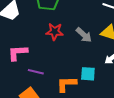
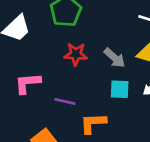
purple line: (36, 72) -> (65, 101), moved
cyan square: (88, 74) -> (120, 89), moved

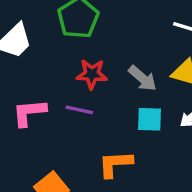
purple line: (65, 101) -> (79, 110), moved

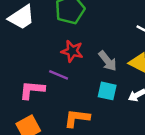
pink L-shape: (29, 113) -> (32, 90), moved

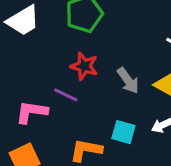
cyan square: (107, 91) -> (123, 132), moved

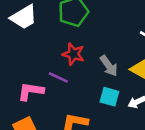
cyan square: (123, 132) -> (109, 97), moved

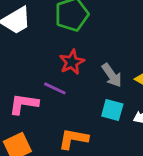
red star: (73, 54) -> (72, 62), turned 30

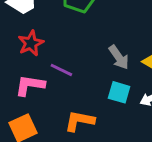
red star: (72, 62) -> (31, 43), moved

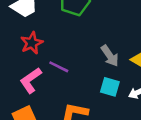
pink L-shape: (30, 85) -> (31, 80), turned -44

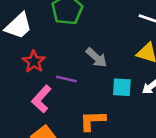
gray arrow: (110, 56) -> (96, 57), moved

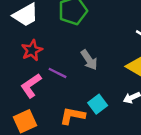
cyan square: (122, 87) -> (98, 104), moved, turned 36

